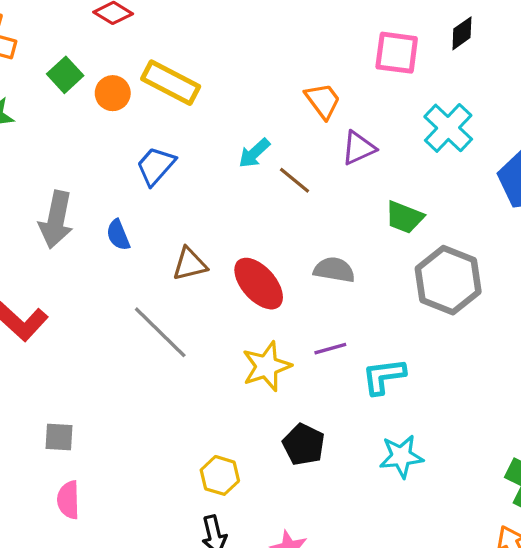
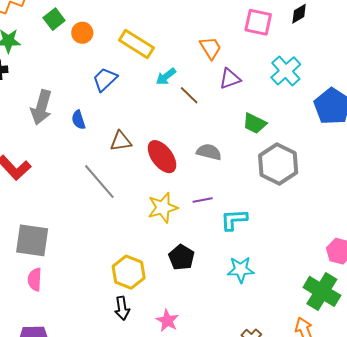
yellow rectangle: (171, 83) -> (136, 44), moved
gray square: (59, 437) -> (32, 240), size x1.8
yellow hexagon: (220, 475) -> (129, 272), size x1.4

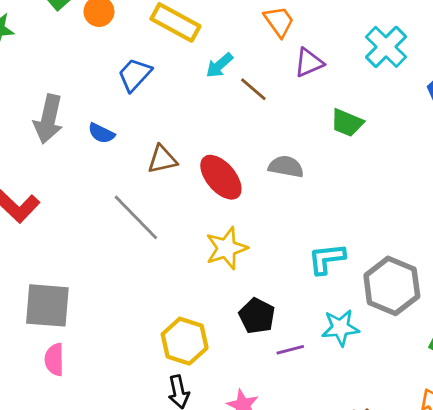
blue semicircle: (78, 120) -> (101, 133), turned -42
gray hexagon: (278, 164) -> (392, 286), moved
purple line: (203, 200) -> (290, 350), moved

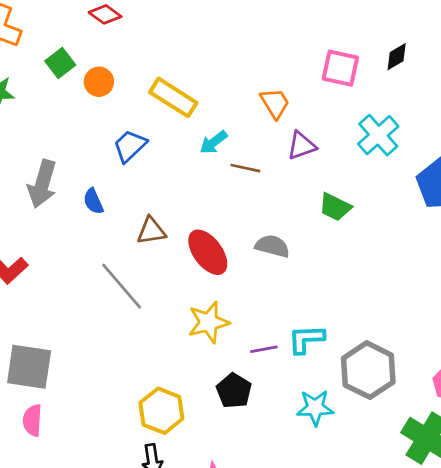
brown line: (253, 89) -> (245, 168), turned -32
blue semicircle: (101, 133) -> (93, 201), turned 36
purple line: (290, 350) -> (264, 349), moved

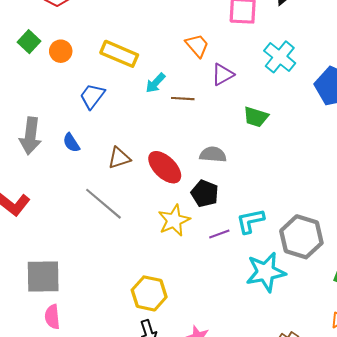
black pentagon: (234, 391) -> (205, 194), moved
cyan star: (315, 408) -> (266, 272), size x1.4

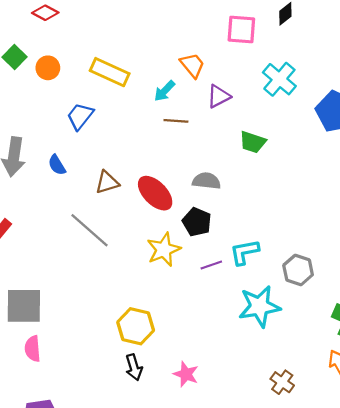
cyan arrow: (155, 83) -> (165, 91), moved
gray hexagon: (301, 237) -> (298, 270), size x0.7

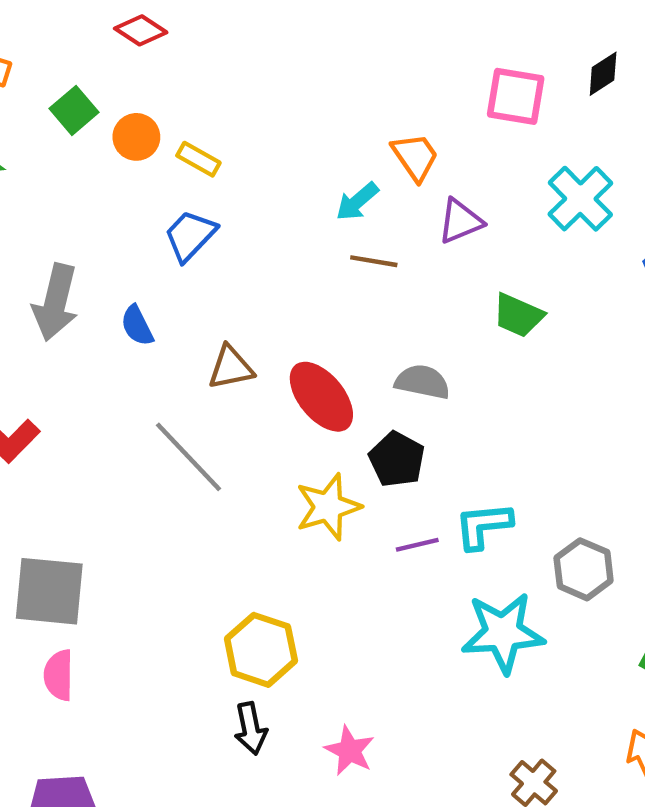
yellow rectangle: (110, 72) -> (198, 159), moved, size x0.6

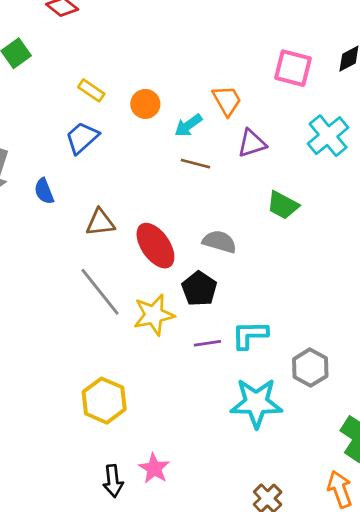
orange circle: (136, 137) -> (145, 104), moved
gray line: (188, 457) -> (100, 292), moved
black arrow: (251, 728) -> (113, 481), moved

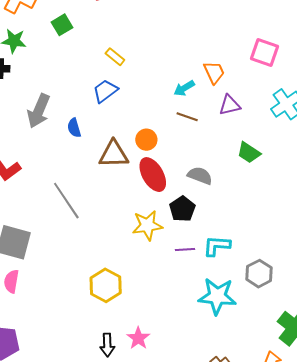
orange circle: (145, 104) -> (146, 140), moved
brown triangle: (100, 222) -> (114, 154), size x1.4
gray line: (100, 292) -> (66, 201), moved

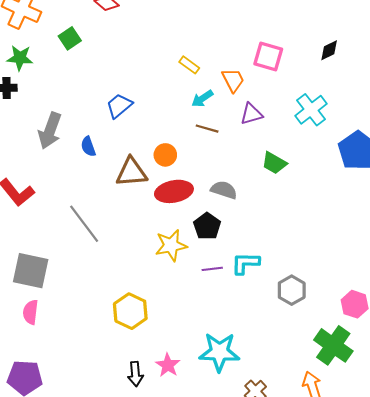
pink square: (264, 53) -> (268, 56), moved
yellow rectangle: (115, 57) -> (189, 65), moved
red ellipse: (153, 175) -> (174, 191), turned -68
cyan star: (217, 296) -> (219, 352), moved

